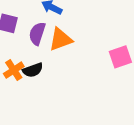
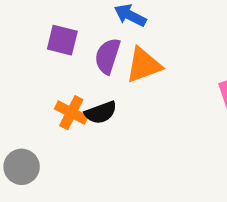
orange cross: (14, 70) -> (71, 113), turned -30

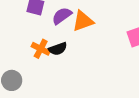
purple semicircle: (108, 56) -> (62, 16), turned 36

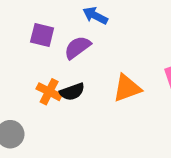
orange triangle: (83, 21) -> (127, 88), moved

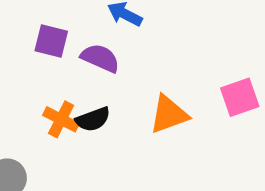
purple semicircle: (77, 47) -> (100, 58), turned 60

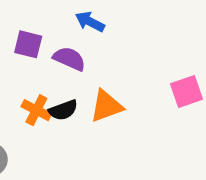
orange triangle: (169, 114) -> (106, 106), moved

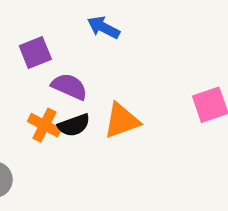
purple square: (28, 44) -> (35, 52), turned -36
purple semicircle: (69, 59) -> (69, 87), moved

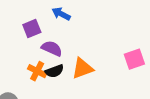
blue arrow: (103, 27) -> (61, 14), moved

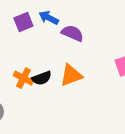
purple square: (32, 28) -> (23, 22), moved
purple semicircle: (52, 48) -> (72, 33), moved

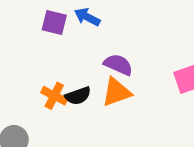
purple square: (23, 22) -> (54, 23), turned 36
purple semicircle: (72, 33) -> (118, 65), moved

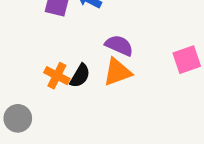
black semicircle: (78, 96) -> (80, 76), turned -40

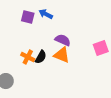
orange triangle: (117, 72) -> (62, 55), turned 42

